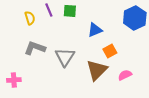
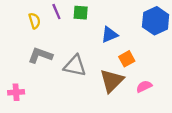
gray triangle: (65, 57) -> (75, 66), turned -50

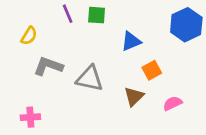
yellow semicircle: (35, 21) -> (29, 36), moved, turned 49
brown triangle: (112, 81) -> (134, 96), size x0.7
pink cross: (16, 92) -> (30, 117), moved

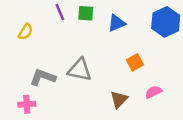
blue triangle: (131, 41) -> (117, 23), moved
gray L-shape: (48, 66) -> (43, 77), moved
brown triangle: (134, 96) -> (119, 99), moved

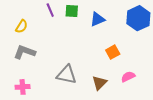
gray triangle: (80, 70) -> (67, 75), moved
gray L-shape: (43, 77) -> (25, 52), moved

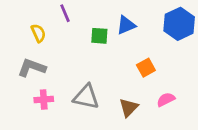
green square: (72, 11) -> (99, 36), moved
yellow semicircle: (22, 26) -> (38, 33), moved, turned -56
pink cross: (23, 87) -> (44, 100), moved

